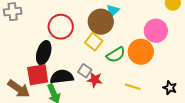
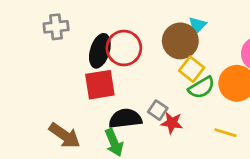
yellow square: (94, 42) -> (192, 69), moved
black ellipse: (44, 53) -> (100, 51), moved
red square: (38, 75) -> (100, 85), moved

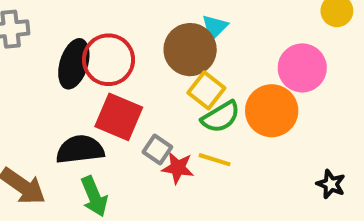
red square: (100, 85) -> (119, 117), moved, turned 32
black semicircle: (125, 119) -> (80, 149), moved
yellow line: (225, 133) -> (215, 160), moved

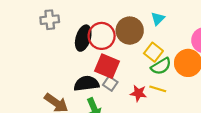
brown circle: (190, 50) -> (130, 31), moved
gray square: (157, 149) -> (110, 83), moved

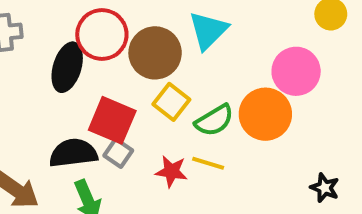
cyan triangle: (158, 19) -> (208, 30), size x1.5
red circle: (102, 36) -> (102, 34), moved
yellow square: (153, 52) -> (171, 102), moved

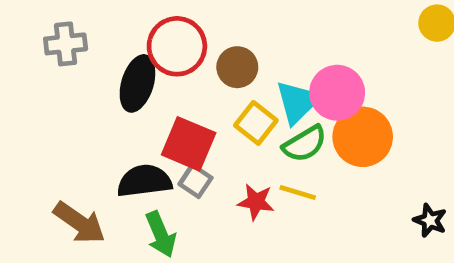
cyan triangle: (208, 30) -> (298, 102), moved
brown circle: (155, 53) -> (237, 67), size x0.7
pink circle: (296, 71) -> (337, 93), moved

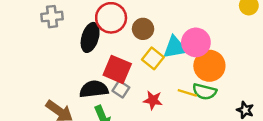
cyan triangle: (298, 102) -> (175, 47), turned 35
green semicircle: (305, 144) -> (205, 92), moved, turned 45
yellow line: (298, 193) -> (187, 93), moved

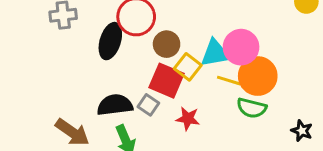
brown circle: (143, 29) -> (167, 44), moved
red square: (117, 69) -> (167, 81), moved
yellow line: (187, 93) -> (229, 81), moved

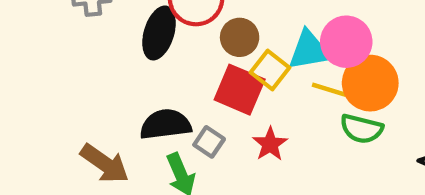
gray square: (148, 105) -> (209, 142), moved
red star: (188, 119) -> (270, 144), turned 30

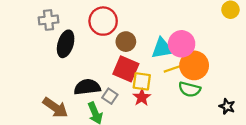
black ellipse: (159, 33) -> (66, 44), moved
yellow square: (270, 70) -> (142, 81), moved, turned -30
yellow line: (329, 90) -> (172, 69), turned -36

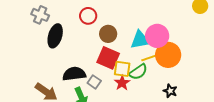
gray cross: (49, 20) -> (40, 15), turned 30
red circle: (103, 21) -> (88, 16), size x0.7
green semicircle: (190, 89) -> (138, 72), moved, turned -48
black star: (227, 106) -> (170, 91), moved

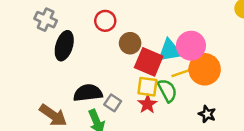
red square: (108, 58) -> (149, 62), moved
green semicircle: (138, 72) -> (167, 90), turned -84

